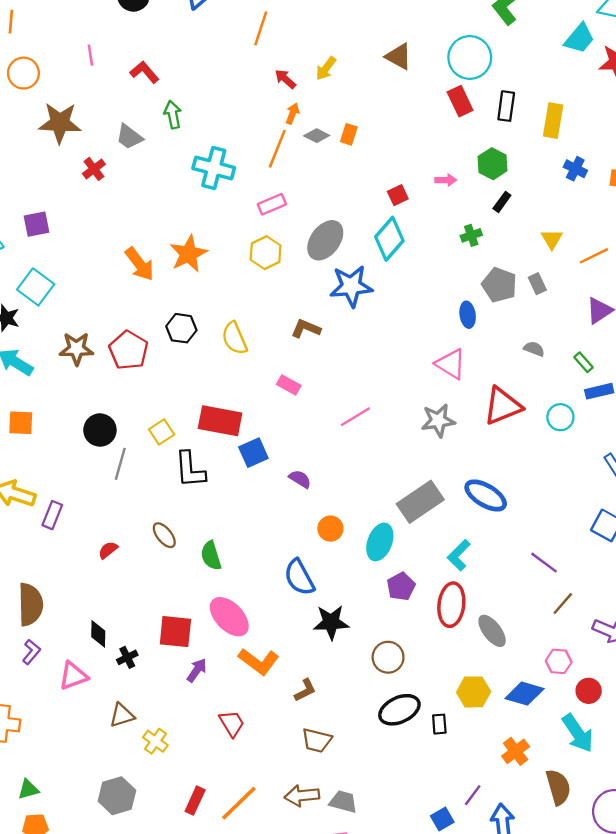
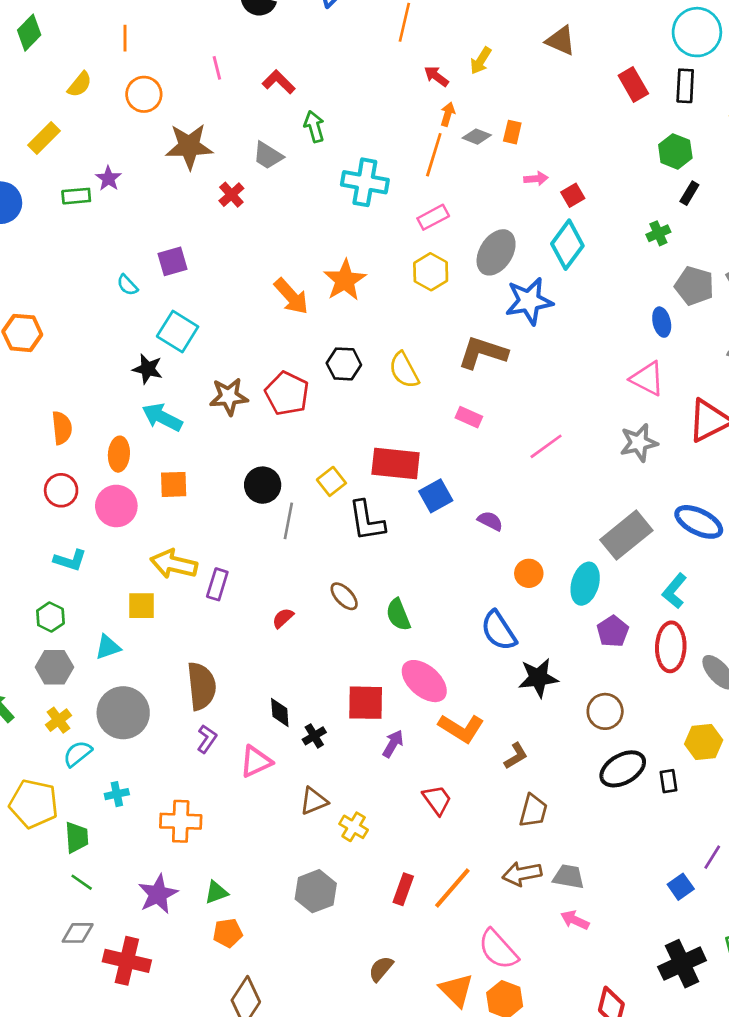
cyan circle: (470, 57) -> (697, 32), moved
pink arrow: (446, 180) -> (536, 179), moved
brown L-shape: (306, 329) -> (483, 353), size x1.5
brown trapezoid: (317, 740) -> (533, 811), turned -84

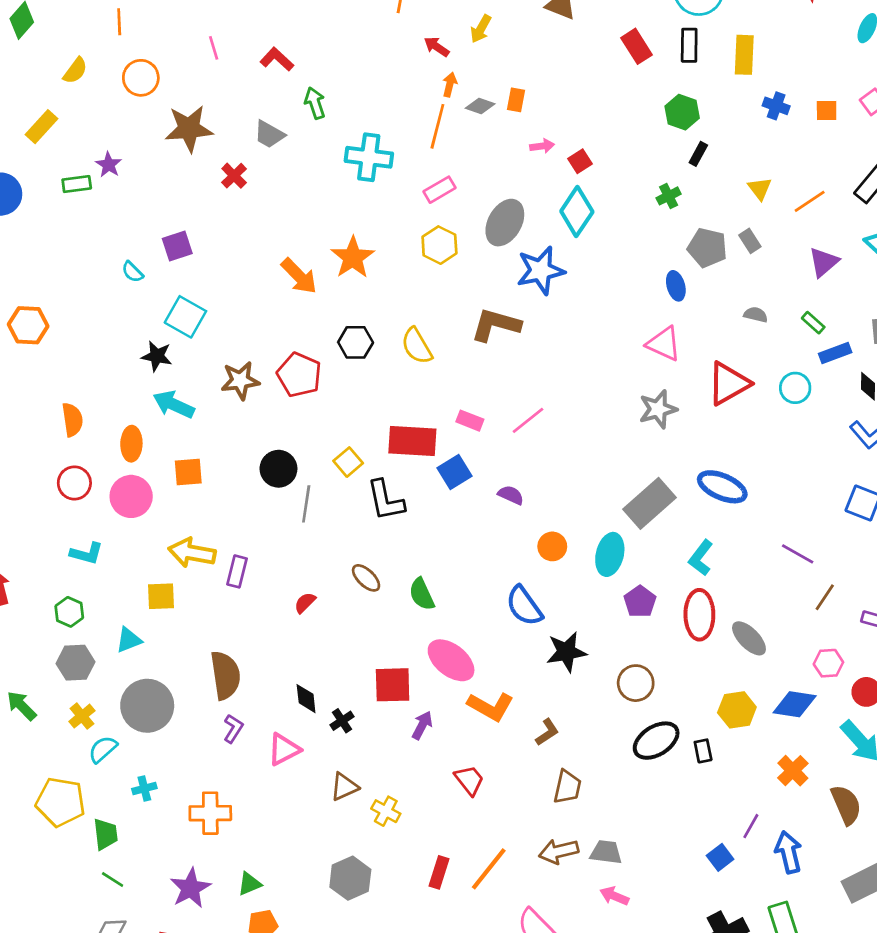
pink rectangle: (469, 417) -> (470, 421), moved
pink line: (546, 446) -> (528, 420), moved

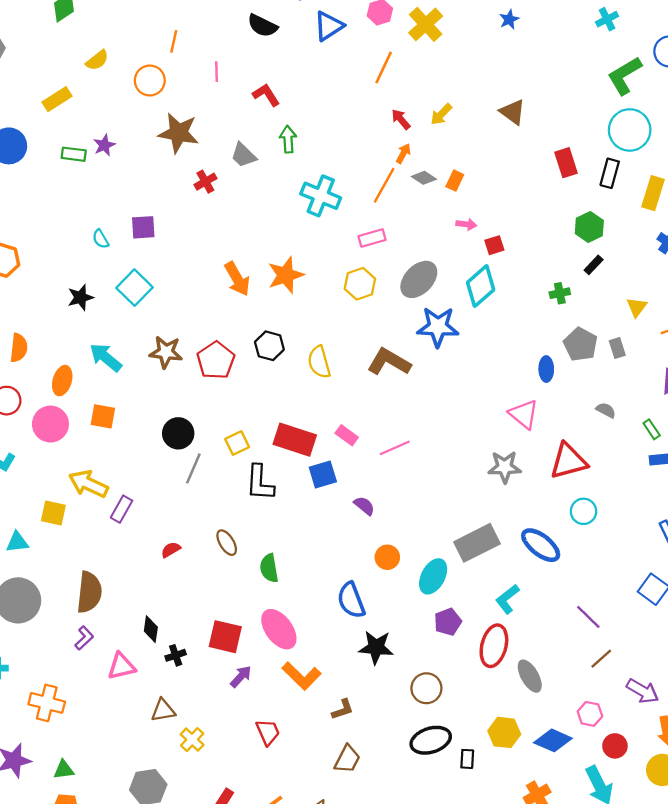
orange line: (119, 22) -> (174, 41), moved
black star: (157, 356) -> (81, 297), moved, turned 30
cyan circle: (795, 388) -> (583, 511), moved

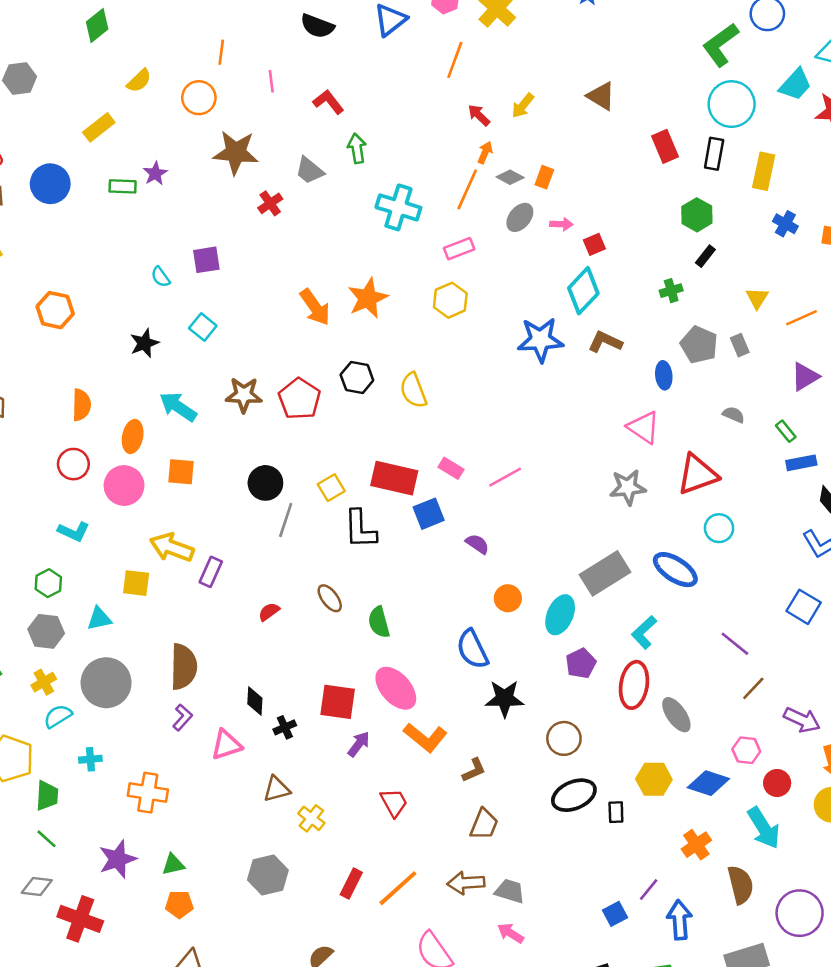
gray ellipse: (419, 279) -> (520, 217), moved, size x0.7
cyan square: (135, 288) -> (203, 327), size x0.7
brown L-shape: (389, 362) -> (605, 342), moved, size x0.7

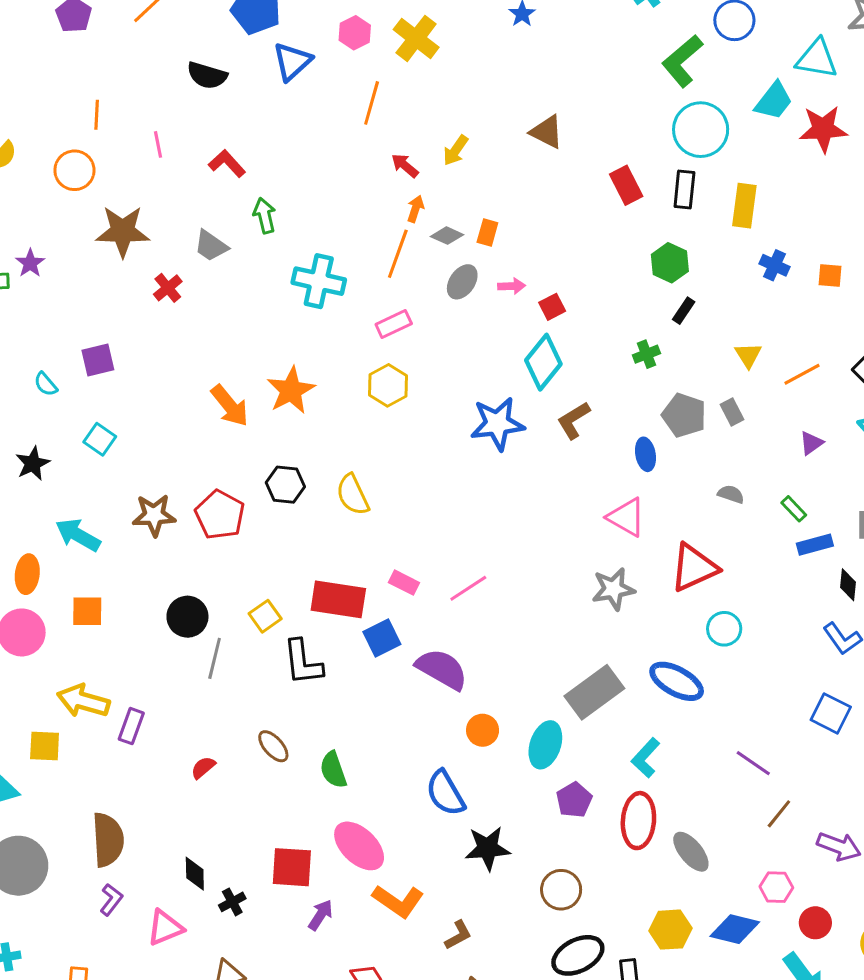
brown L-shape: (605, 342) -> (574, 420), turned -52
purple triangle: (805, 377) -> (811, 443), size x0.7
purple semicircle: (477, 544) -> (442, 669), size x1.8

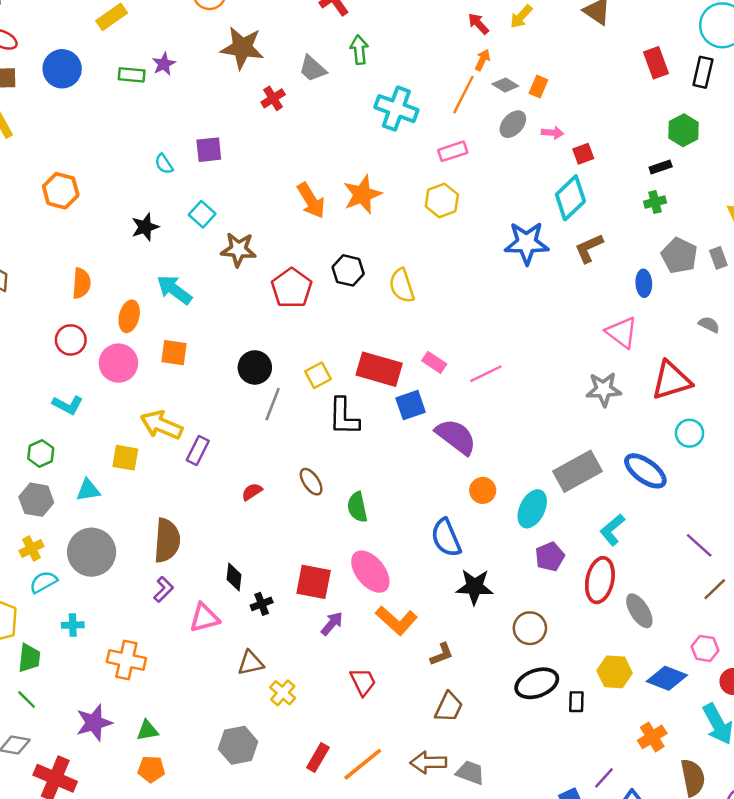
black rectangle: (684, 311) -> (661, 167), moved, turned 30
brown star: (154, 515) -> (238, 250), moved

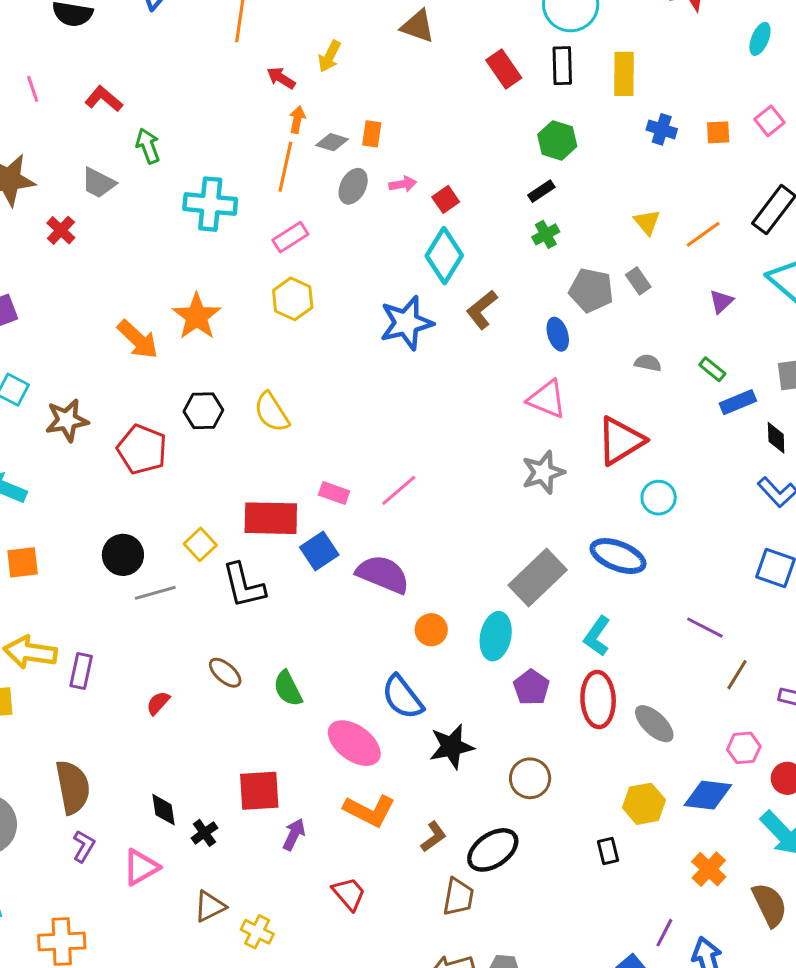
gray line: (273, 404) -> (155, 593), turned 68
pink ellipse: (370, 572) -> (354, 743), moved
black ellipse: (537, 683) -> (493, 850), moved

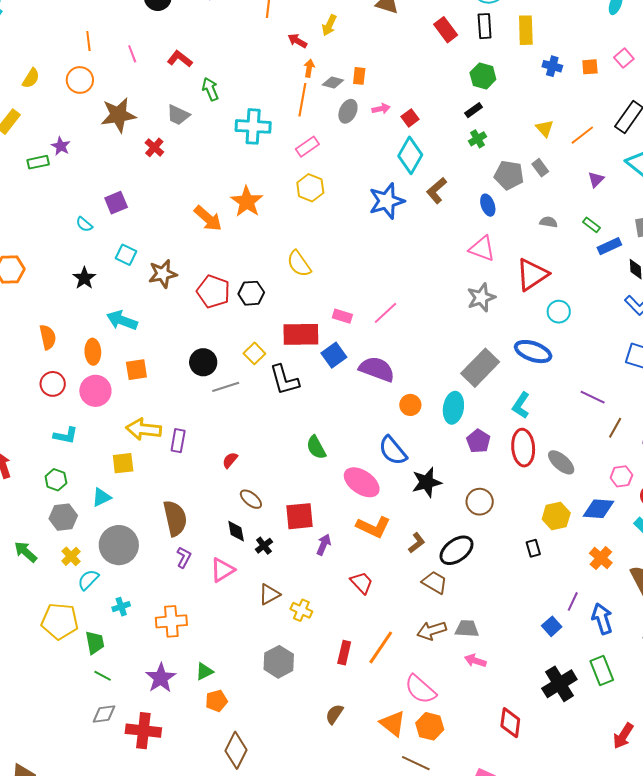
black hexagon: (203, 411) -> (251, 293), moved
brown ellipse: (225, 673) -> (251, 499), moved
brown trapezoid: (458, 897) -> (435, 582), turned -68

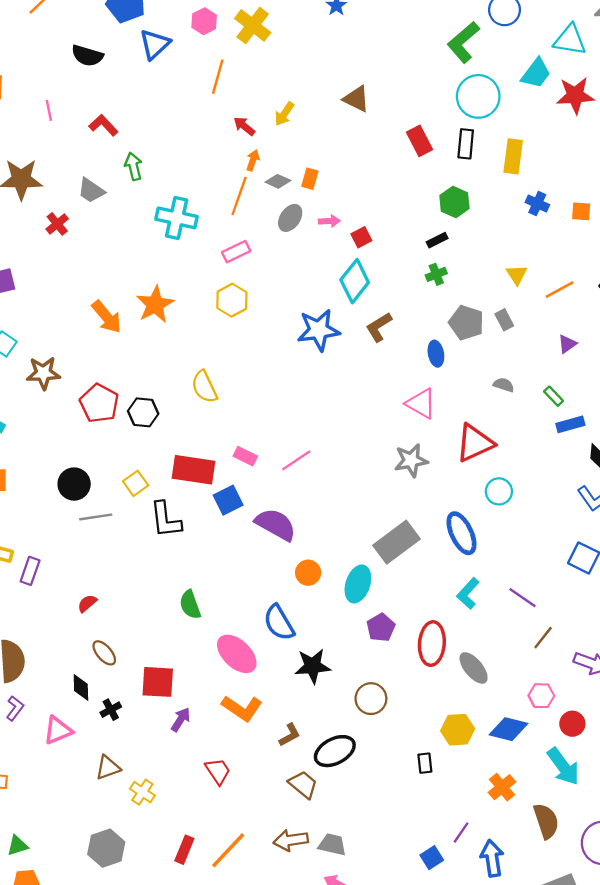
blue ellipse: (533, 352) -> (461, 533), turned 36
cyan L-shape: (521, 405) -> (468, 593), moved

